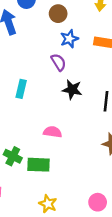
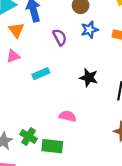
purple semicircle: (58, 62) -> (60, 37), moved
cyan rectangle: (21, 89) -> (41, 74), turned 49

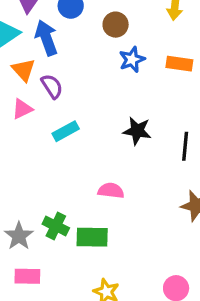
purple semicircle: (60, 37) -> (52, 86), moved

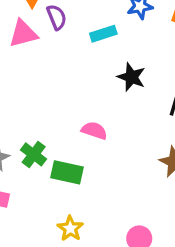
pink triangle: (22, 109) -> (23, 34), size x1.4
cyan rectangle: (66, 131) -> (103, 34), moved

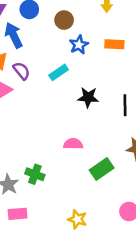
green rectangle: (67, 172) -> (102, 169), moved, turned -30

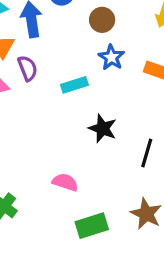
blue star: (79, 45) -> (111, 57), turned -30

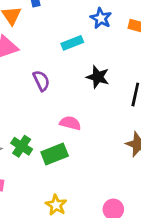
purple semicircle: (28, 68) -> (41, 81), moved
green rectangle: (92, 226) -> (55, 154), moved

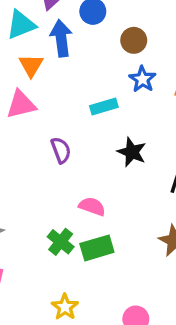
green cross: (22, 146) -> (61, 242), moved
green rectangle: (55, 154) -> (97, 248), moved

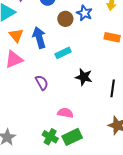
blue arrow: (61, 38) -> (39, 38), moved
brown circle: (134, 40) -> (65, 19), moved
blue star: (142, 79) -> (84, 13), moved

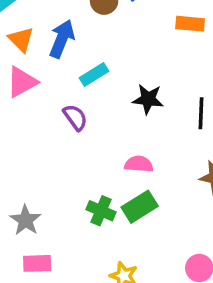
blue arrow: (39, 38) -> (62, 39), turned 45
cyan rectangle: (63, 53) -> (94, 75), moved
pink semicircle: (65, 113) -> (139, 164), moved

